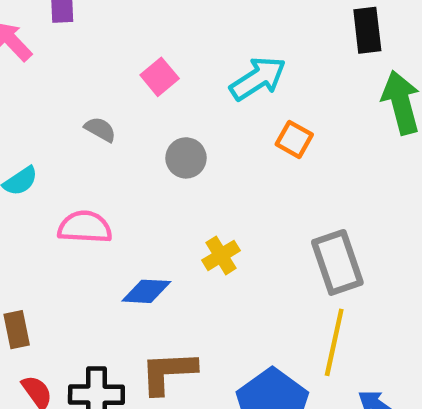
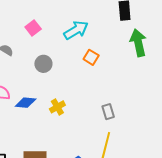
gray rectangle: (337, 262) -> (108, 112), size x0.6
blue diamond: (146, 291) -> (26, 103), moved

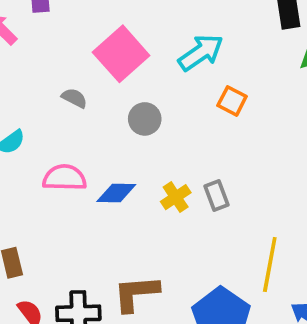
pink square: (33, 28) -> (121, 54), size x1.8
gray rectangle: (108, 112) -> (217, 196), moved

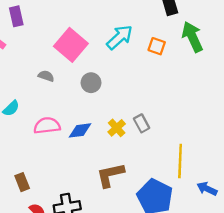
orange square: (232, 101) -> (157, 46), moved
brown L-shape: (136, 293) -> (110, 175), moved

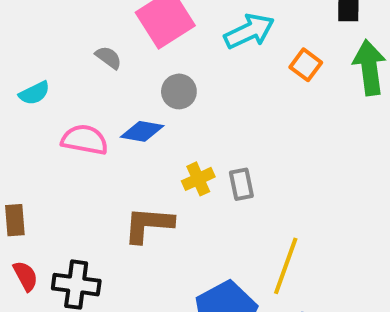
blue diamond: (80, 130) -> (142, 131), moved
brown L-shape: (110, 175) -> (148, 225), moved

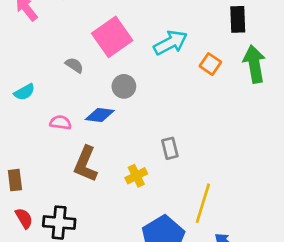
pink semicircle: (85, 140) -> (60, 123), size x0.7
yellow cross: (198, 179) -> (136, 176), moved
brown L-shape: (148, 225) -> (86, 164), moved, turned -69

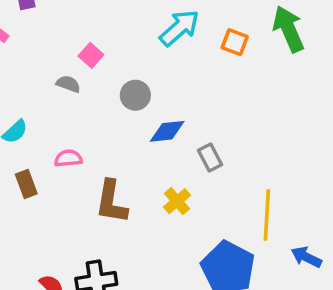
pink square: (112, 37) -> (91, 55), moved, size x0.5
blue diamond: (100, 115) -> (167, 131), moved
brown rectangle: (15, 180) -> (26, 184), moved

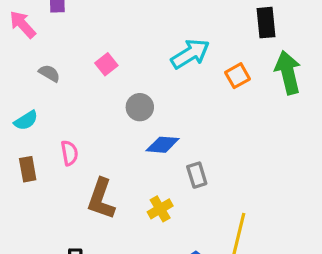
orange square: (235, 42) -> (238, 76), turned 30
gray semicircle: (68, 84) -> (49, 73), moved
pink semicircle: (68, 158) -> (69, 153), turned 75

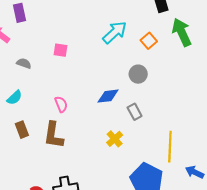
pink square: (106, 64) -> (60, 50), turned -32
gray circle: (140, 107) -> (138, 74), moved
pink semicircle: (69, 153) -> (61, 104), moved
brown L-shape: (101, 199) -> (53, 135), moved

